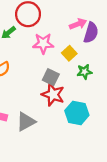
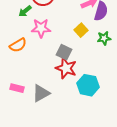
pink star: (43, 43) -> (41, 28), moved
green star: (84, 72) -> (104, 38), moved

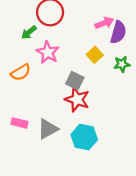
pink star: (41, 28) -> (48, 52), turned 30
cyan hexagon: (88, 85) -> (84, 137), moved

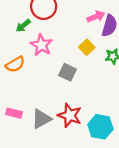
red star: (77, 99) -> (70, 115), moved
cyan hexagon: (84, 137) -> (100, 127), moved

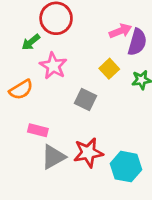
pink rectangle: (14, 113) -> (38, 130), moved
red star: (70, 115) -> (88, 153), turned -30

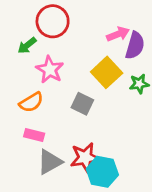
yellow square: (109, 69) -> (107, 72), size x1.5
orange semicircle: (21, 90) -> (31, 102), moved
cyan hexagon: (126, 167) -> (102, 172), moved

